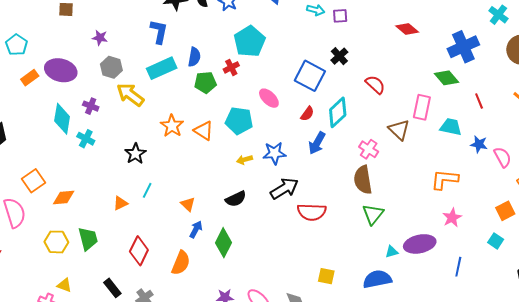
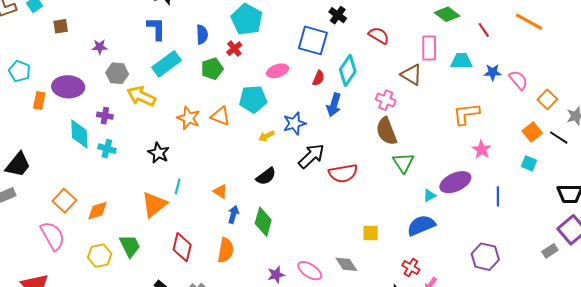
blue semicircle: (194, 57) -> (202, 34), moved
orange rectangle: (30, 78) -> (39, 101), turned -30
pink ellipse: (269, 98) -> (278, 71), turned -50
orange triangle: (120, 203) -> (154, 205), size x1.8

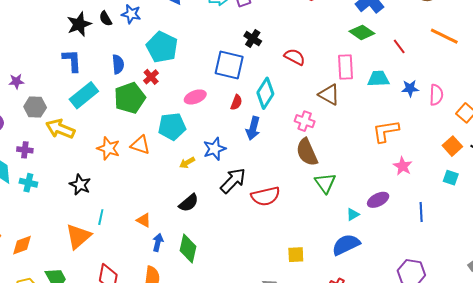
green pentagon: (212, 69) -> (130, 98), size x1.4
pink semicircle: (518, 80) -> (436, 95), turned 45
purple ellipse: (455, 182) -> (378, 200), size x0.7

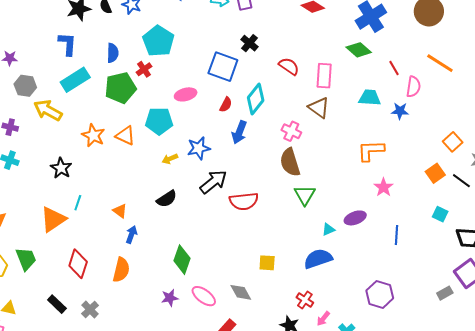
pink rectangle: (346, 67) -> (324, 76), moved
pink semicircle: (436, 95) -> (413, 87), moved
cyan square: (451, 178) -> (440, 214), moved
green diamond: (188, 248) -> (182, 260), moved

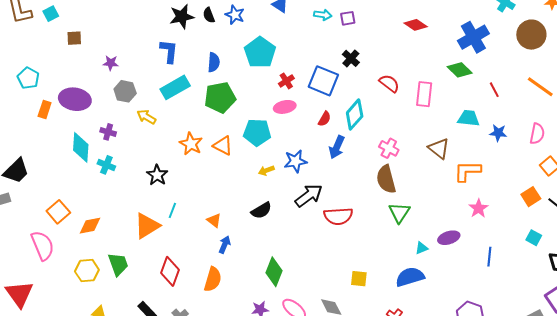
red cross: (144, 69) -> (286, 81), moved
pink semicircle: (413, 87) -> (537, 134), moved
brown triangle: (319, 108) -> (439, 148), moved
yellow arrow: (48, 110) -> (146, 117), size x0.7

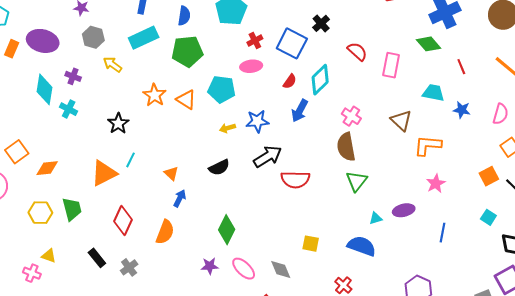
blue semicircle: (410, 277) -> (362, 246), turned 32

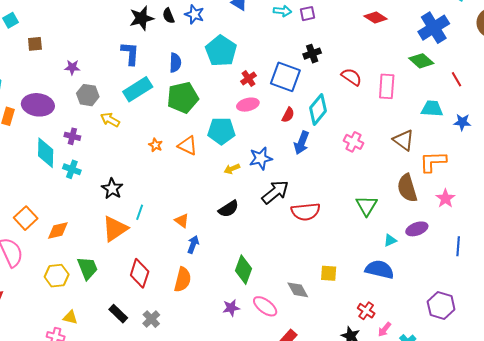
black cross: (321, 23) -> (312, 54), turned 30
orange star: (155, 95) -> (156, 145), size x0.6
black star: (118, 123) -> (112, 189), moved
brown semicircle: (346, 147) -> (407, 188), moved
gray diamond: (281, 270) -> (298, 290), moved

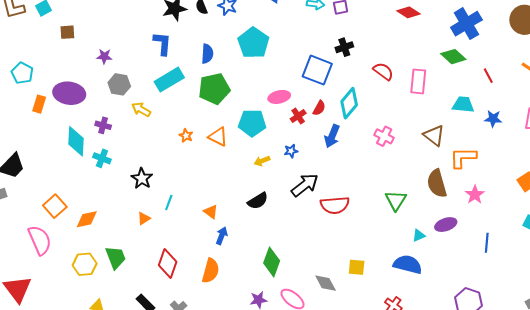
red cross: (248, 79) -> (298, 116), moved
blue star: (261, 158) -> (291, 151), size x0.6
orange triangle: (115, 229) -> (144, 218), size x0.5

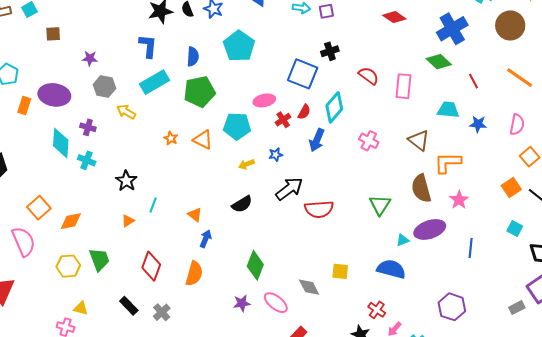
purple ellipse: (446, 225) -> (430, 229), size x1.4

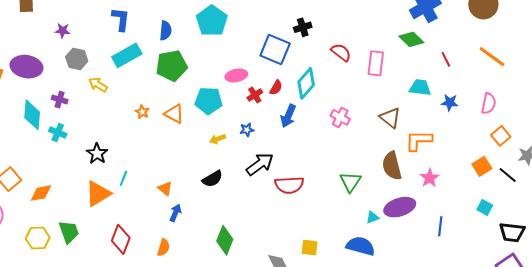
orange triangle: (128, 221) -> (98, 194), size x2.0
orange semicircle: (194, 274) -> (163, 248), size x0.7

